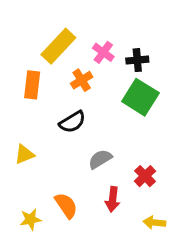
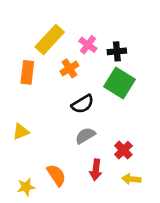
black semicircle: (72, 122) -> (83, 104), moved
yellow arrow: (154, 223) -> (131, 179), moved

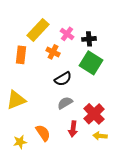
orange cross: (69, 68) -> (53, 52), turned -32
yellow triangle: (21, 132) -> (16, 100), size x1.5
red cross: (123, 150) -> (94, 114), size x1.5

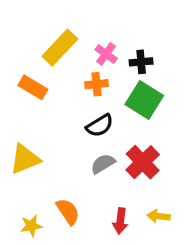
orange cross: (53, 52) -> (96, 84), moved, turned -32
orange rectangle: (21, 55) -> (33, 87), turned -66
red cross: (94, 114) -> (143, 162), moved
red arrow: (73, 129) -> (120, 221), moved

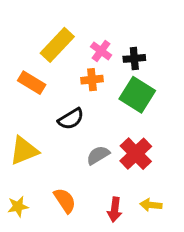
black semicircle: (100, 126) -> (71, 119), moved
yellow star: (31, 226) -> (18, 206), moved

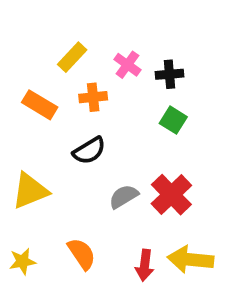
yellow rectangle: (57, 45) -> (72, 57), size x0.7
orange cross: (92, 80) -> (93, 97), moved
green square: (137, 95) -> (173, 120), size x0.6
yellow arrow: (151, 205) -> (190, 259), size x1.6

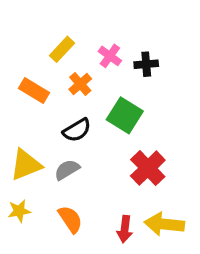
orange cross: (93, 97) -> (80, 84), turned -35
green square: (173, 120) -> (125, 115), moved, size x1.5
gray semicircle: (124, 196) -> (67, 170), moved
yellow star: (22, 261) -> (19, 211), moved

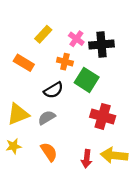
black cross: (146, 64) -> (101, 44), size x1.5
orange cross: (80, 84) -> (65, 62), moved, turned -35
red cross: (148, 168) -> (103, 116), turned -30

